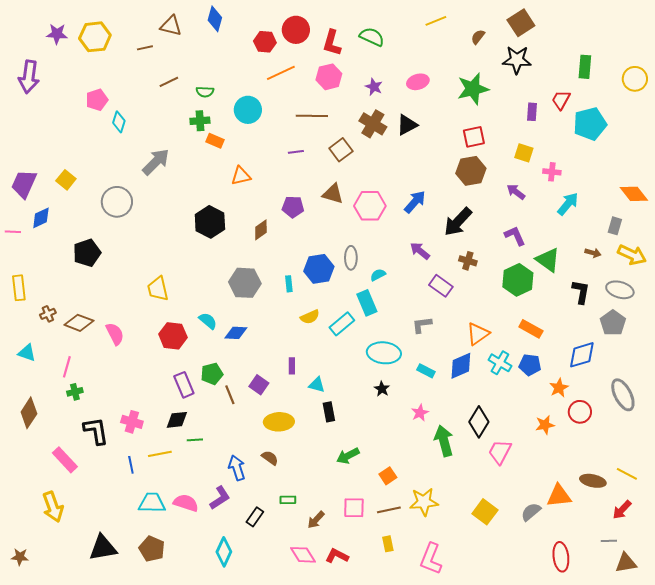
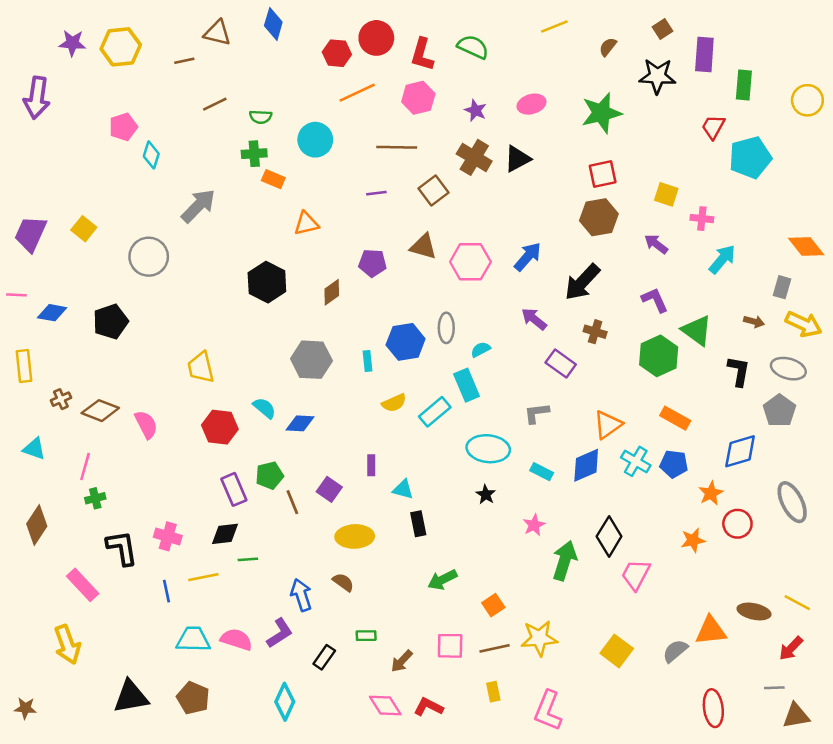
brown square: (521, 23) -> (662, 29), size x0.6
purple rectangle: (532, 112) -> (704, 54), moved, size x1.5
blue diamond: (41, 218) -> (52, 313), moved, turned 35
green arrow: (444, 441) -> (565, 561), turned 32

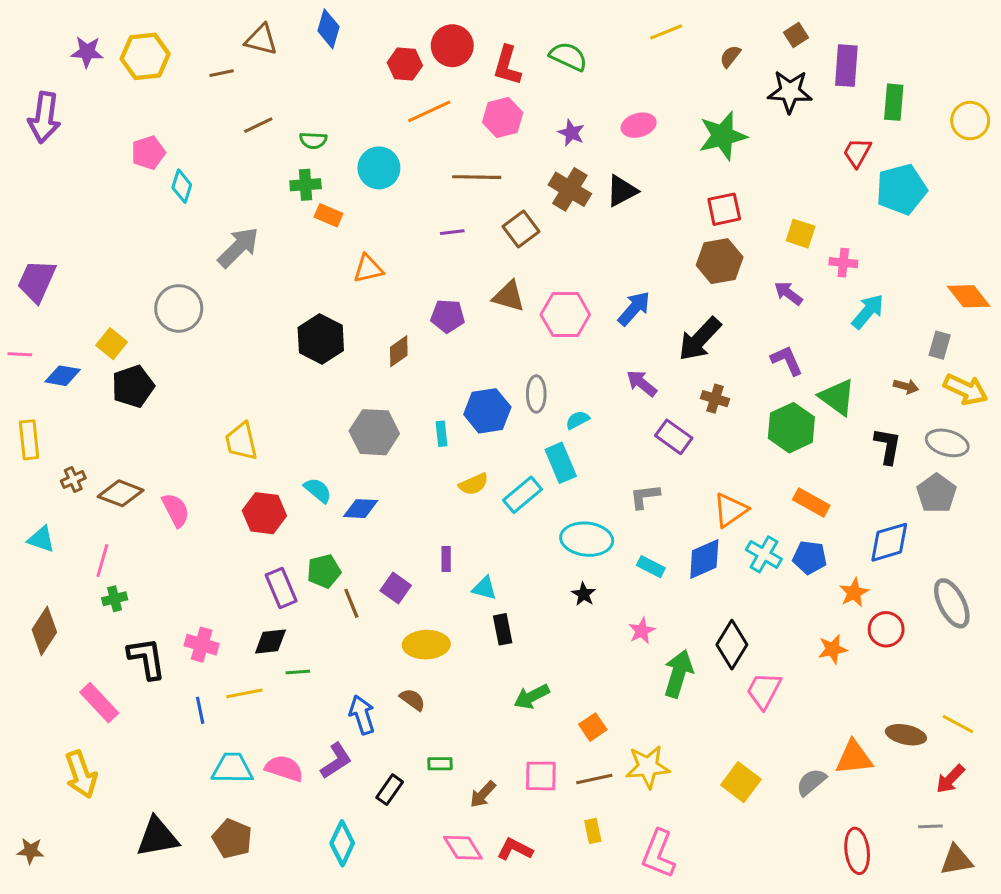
yellow square: (84, 229) -> (112, 344), moved

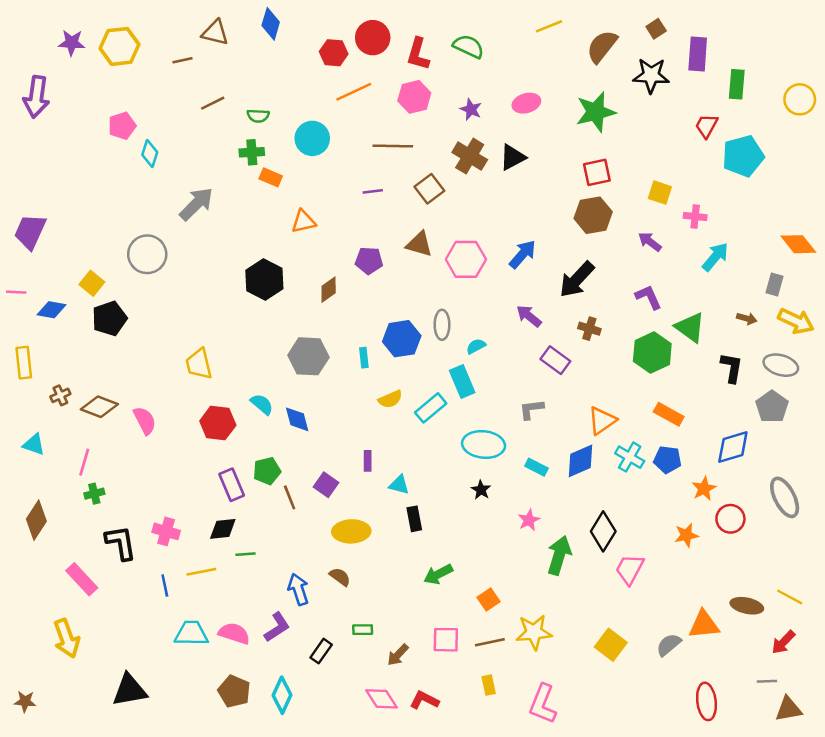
brown semicircle: (730, 56) -> (602, 46), size x1.8
blue diamond: (361, 509) -> (297, 419), turned 72
brown pentagon: (232, 839) -> (234, 691), moved

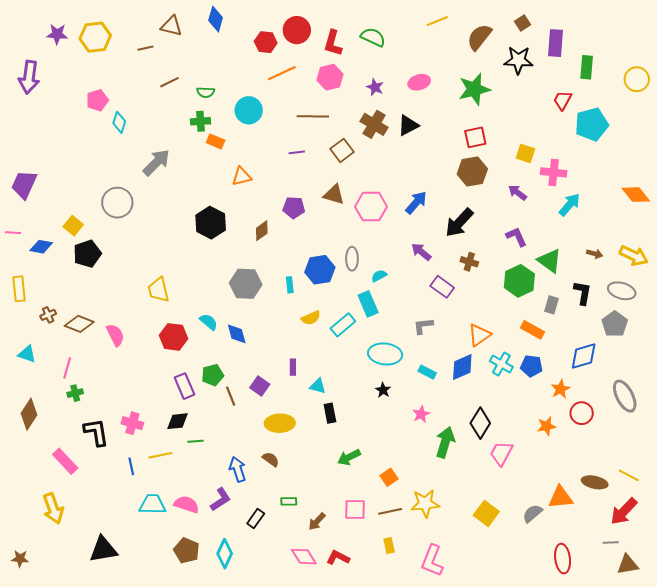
pink cross: (695, 216) -> (554, 172), size x1.4
gray rectangle: (775, 285) -> (552, 305), moved
red arrow: (783, 642) -> (624, 511), size x1.4

